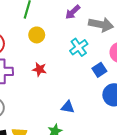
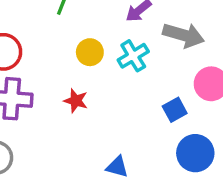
yellow circle: (37, 35) -> (90, 52), moved
cyan cross: (79, 47) -> (133, 56), moved

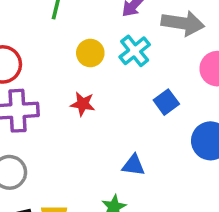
blue square: (175, 110) -> (166, 102), moved

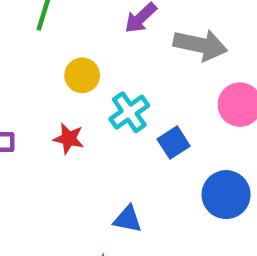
cyan cross: (135, 51) -> (129, 112), moved

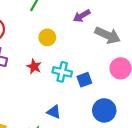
cyan cross: (129, 112) -> (62, 72), moved, turned 36

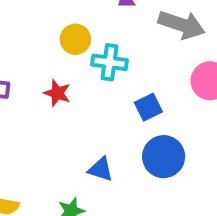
cyan cross: (62, 72) -> (109, 62), moved
blue circle: (104, 110) -> (164, 157), moved

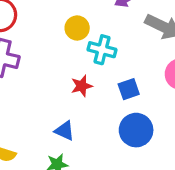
red star: (57, 93) -> (82, 86), moved, turned 30
blue triangle: (101, 169) -> (65, 131), moved

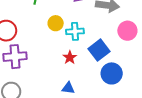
blue square: (129, 89) -> (99, 50), size x1.5

